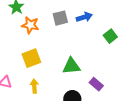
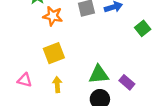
green triangle: (71, 66) -> (99, 74), moved

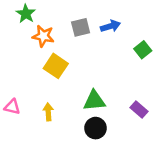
yellow square: (54, 53) -> (56, 66), moved, turned -35
purple rectangle: (127, 82) -> (139, 109), moved

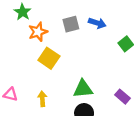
blue arrow: (110, 26) -> (97, 23), turned 35
orange star: (43, 36) -> (38, 32), turned -30

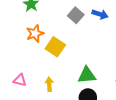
gray square: (71, 24) -> (76, 15), turned -35
orange star: (38, 32) -> (35, 34), moved

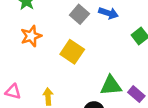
yellow square: (55, 47) -> (72, 52), moved
green triangle: (87, 75) -> (111, 86), moved

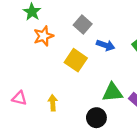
blue arrow: (108, 13) -> (106, 45), moved
orange star: (31, 36) -> (44, 36), moved

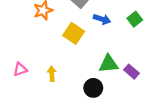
pink triangle: (19, 98) -> (20, 69), turned -32

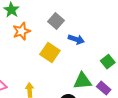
green square: (135, 19) -> (108, 62), moved

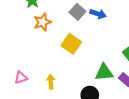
blue arrow: (76, 39) -> (98, 14), moved

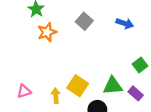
blue arrow: (98, 14) -> (125, 23), moved
yellow square: (71, 44) -> (78, 86), moved

